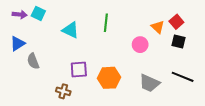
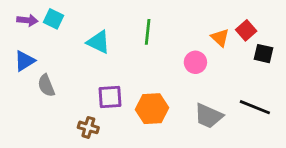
black square: (179, 41) -> (264, 54), moved

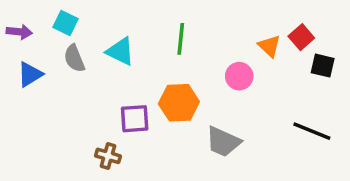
purple arrow: (27, 20) -> (19, 32), moved
gray semicircle: (46, 85) -> (74, 58), moved
orange hexagon: (152, 109) -> (179, 103), moved
gray trapezoid: (208, 116) -> (223, 142), moved

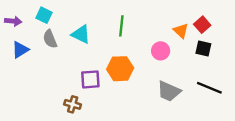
black square: (323, 66) -> (203, 48), moved
gray trapezoid: (223, 142) -> (169, 91), moved

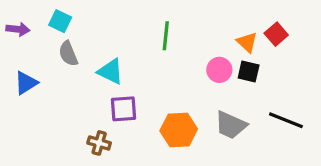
cyan triangle: (81, 34) -> (110, 71), moved
black square: (203, 48) -> (249, 71), moved
blue triangle: (20, 50) -> (26, 83), moved
orange hexagon: (120, 69) -> (179, 130), moved

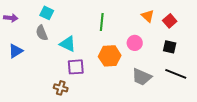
cyan square: (60, 21) -> (47, 13), moved
orange triangle: (247, 42) -> (148, 16), moved
black square: (249, 71) -> (170, 47), moved
orange hexagon: (179, 130) -> (110, 56), moved

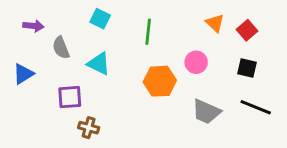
cyan square: (47, 13) -> (100, 19), moved
purple arrow: (11, 18) -> (33, 26), moved
purple square: (76, 67) -> (70, 97), moved

